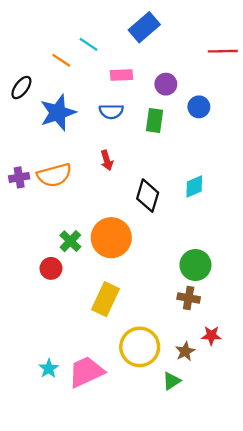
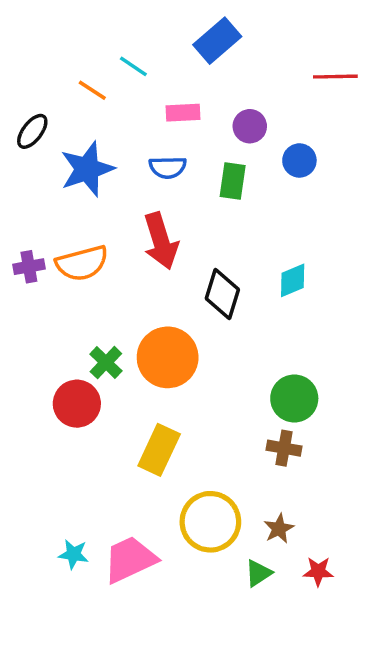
red arrow: (107, 160) -> (161, 241), size x1.8
red circle: (51, 268) -> (77, 404), size x1.4
red star: (211, 336) -> (318, 571), moved
cyan star: (49, 368) -> (73, 554), turned -30

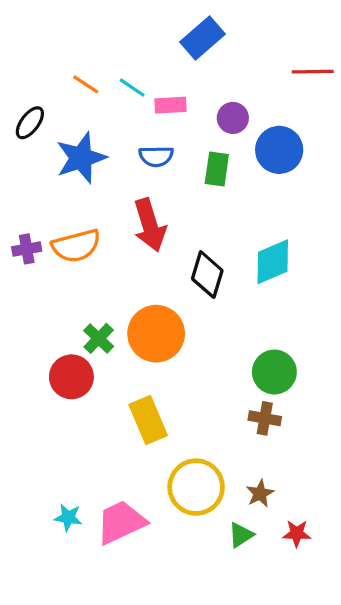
cyan line: (133, 66) -> (132, 88), moved
blue circle: (299, 160) -> (279, 150), size x1.5
cyan diamond: (293, 280) -> (273, 262), size x1.4
yellow rectangle: (159, 450) -> (148, 420), turned -48

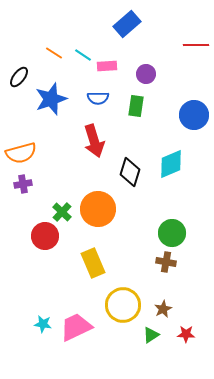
blue circle: (279, 150) -> (194, 115), moved
orange semicircle: (76, 246) -> (21, 153), moved
purple cross: (27, 249) -> (23, 184), moved

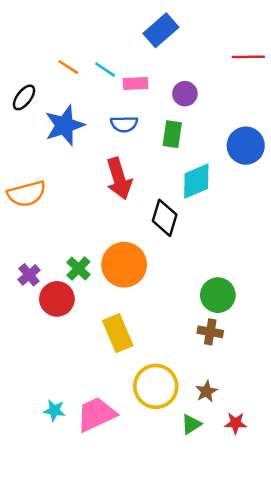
cyan diamond: (171, 164) -> (196, 181), moved
purple cross: (23, 184) -> (29, 275), moved, turned -30

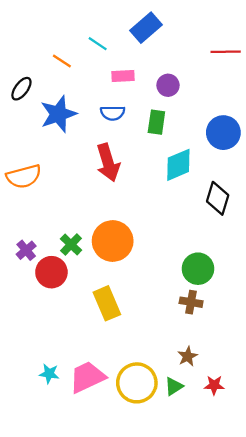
cyan line: (105, 70) -> (98, 44), moved
black diamond: (165, 218) -> (218, 198), moved
yellow circle: (156, 386) -> (137, 383), moved

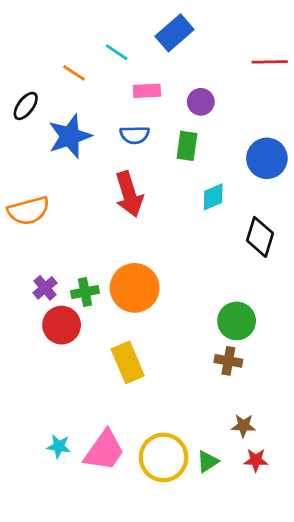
cyan diamond: (178, 165) -> (213, 197), size x0.7
green cross: (71, 244) -> (85, 292), turned 35
purple cross: (26, 250) -> (45, 288), moved
brown star: (188, 356) -> (243, 426), moved, turned 30
pink trapezoid: (87, 377) -> (104, 451), turned 150

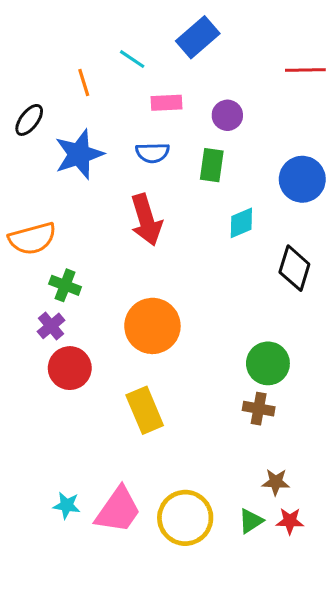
orange line: (74, 73) -> (84, 82), turned 40
green cross: (85, 292) -> (65, 285), moved, turned 32
green triangle: (208, 462) -> (251, 521), moved

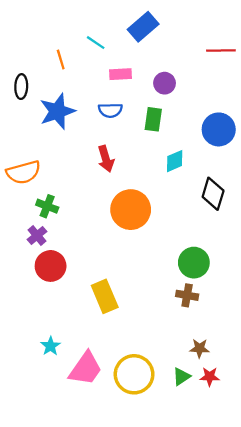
black ellipse: (29, 120) -> (21, 87), turned -35
red arrow: (146, 220) -> (106, 159), size x0.7
orange circle: (152, 326) -> (131, 210), moved
cyan star: (67, 505) -> (51, 346), moved, turned 30

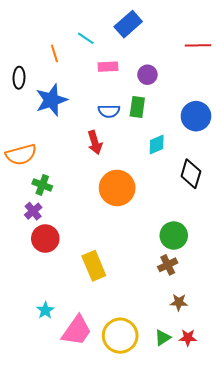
blue semicircle: (110, 110) -> (109, 111), moved
brown cross: (187, 295) -> (168, 265), turned -36
brown star: (199, 348) -> (179, 302), moved

